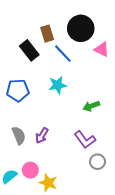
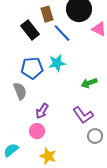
blue pentagon: (18, 90) -> (32, 68), moved
gray semicircle: (19, 135) -> (20, 91), moved
pink circle: (30, 170) -> (37, 131), moved

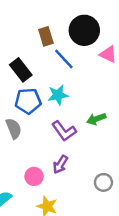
black rectangle: (30, 30) -> (21, 70), moved
purple arrow: (42, 111) -> (60, 164), moved
purple L-shape: (83, 115) -> (64, 131), moved

